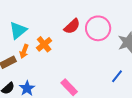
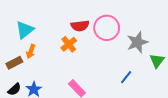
red semicircle: (72, 26) -> (80, 26), turned 36
orange cross: (44, 44) -> (69, 44), moved

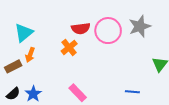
gray star: (137, 42) -> (140, 26), moved
blue line: (126, 77) -> (132, 92), moved, turned 56

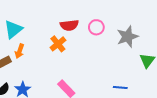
gray star: (140, 26) -> (127, 37), moved
pink circle: (108, 31) -> (96, 27), size x0.6

